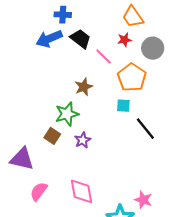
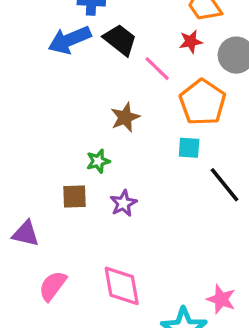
green star: (67, 114) -> (98, 161), size x0.6
brown square: (52, 136) -> (75, 197), turned -35
purple triangle: (22, 159) -> (26, 234), size x0.7

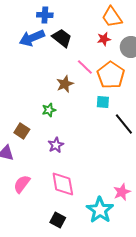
pink line: (157, 69) -> (85, 67), moved
brown square: (75, 197) -> (22, 131), moved, turned 35
purple star: (123, 203) -> (56, 145), moved
pink star: (221, 299) -> (122, 192), turned 30

